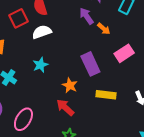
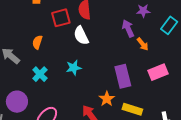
white semicircle: (42, 32) -> (81, 36), turned -108
orange star: (70, 85) -> (107, 99), moved

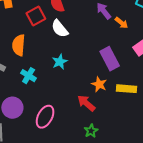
orange semicircle: (37, 42) -> (19, 45), size x1.5

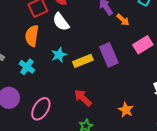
orange semicircle: (19, 45) -> (32, 36), moved
orange star: (99, 84) -> (126, 110), moved
yellow rectangle: (126, 89) -> (83, 61), moved, turned -30

